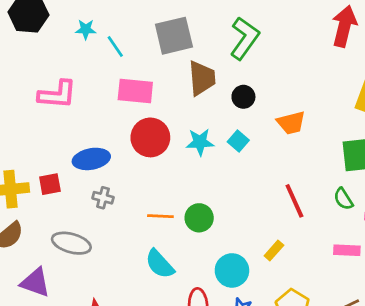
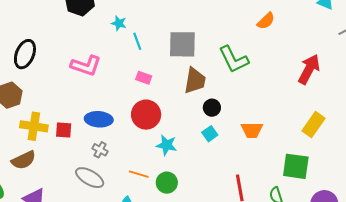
green L-shape: (245, 38) -> (234, 59), turned 104
pink rectangle: (135, 91) -> (144, 78), size x0.6
black circle: (243, 97) -> (212, 108), moved
cyan star: (200, 142) -> (167, 145), moved
gray ellipse: (71, 243) -> (90, 178), moved

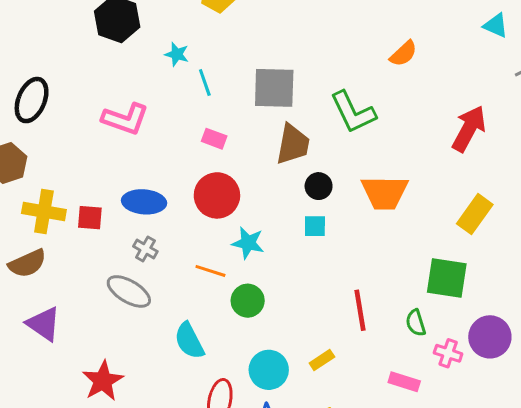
orange trapezoid: (252, 130) -> (385, 193), moved, size x1.4
cyan square: (210, 134) -> (315, 226), turned 35
orange line: (139, 174) -> (210, 271), moved

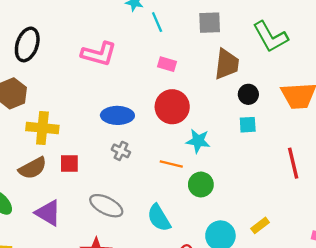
gray square: (274, 88) -> (210, 23), size x0.7
red square: (90, 218) -> (69, 163), moved
gray ellipse: (129, 291) -> (106, 206), moved
red line: (360, 310) -> (293, 163), moved

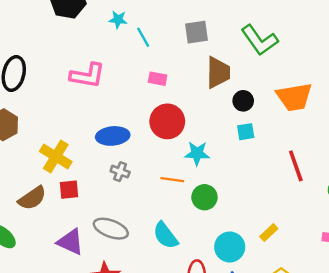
yellow cross: (42, 128) -> (56, 156), moved, turned 32
purple triangle: (48, 213) -> (70, 242), moved

